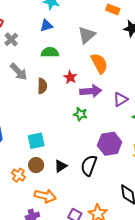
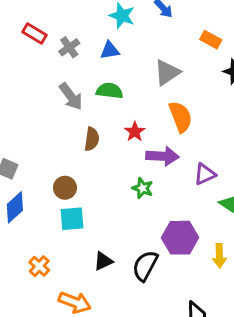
gray cross: (11, 39) -> (69, 47), moved
gray arrow: (19, 72) -> (71, 96), moved
brown circle: (36, 165) -> (65, 188), moved

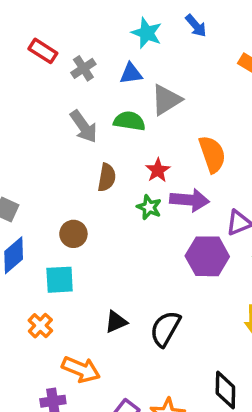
gray triangle: (167, 72) -> (166, 100), moved
green star: (143, 188) -> (149, 207), moved
cyan square: (72, 219) -> (60, 280), moved
purple hexagon: (180, 238) -> (207, 256), moved

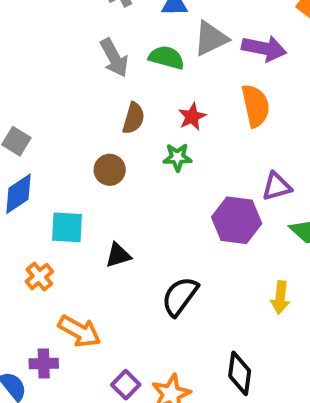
purple arrow: (190, 200) -> (264, 48), moved
green star: (149, 207) -> (177, 157), turned -30
brown circle: (73, 234) -> (110, 170), moved
black triangle: (116, 322) -> (118, 255), moved

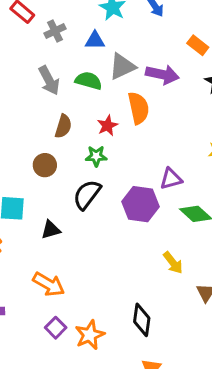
orange semicircle: (256, 106) -> (138, 108), moved
black semicircle: (180, 296) -> (87, 195), moved
yellow arrow: (280, 298) -> (173, 263), turned -45
orange arrow: (79, 331) -> (49, 284), moved

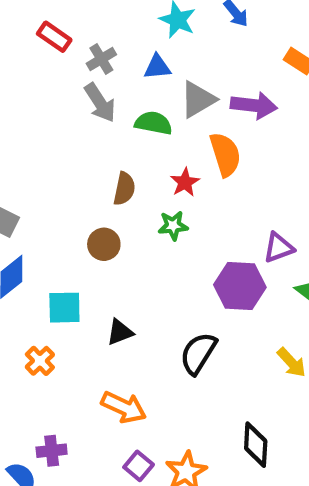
gray arrow: (49, 80) -> (100, 103), moved
black semicircle: (87, 195) -> (198, 353), moved

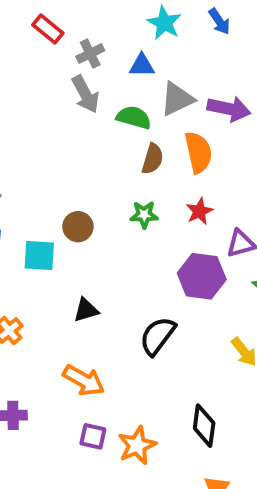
red star: (185, 182) -> (199, 211), moved
brown semicircle: (124, 189) -> (153, 159), moved
cyan square: (64, 308) -> (39, 256), moved
purple square: (139, 466) -> (93, 436), turned -32

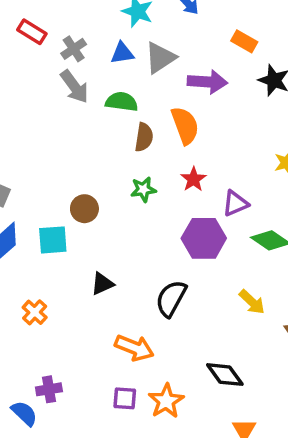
gray triangle: (177, 99) -> (160, 58), moved
orange arrow: (84, 380) -> (134, 348), moved
black diamond: (204, 426) -> (225, 375), turned -36

